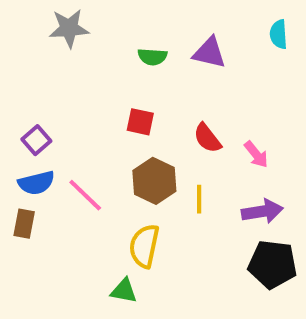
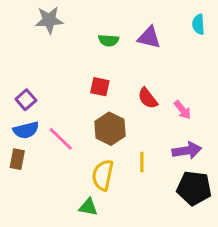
yellow line: (199, 199) -> (142, 162), moved

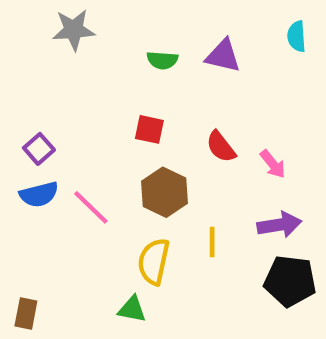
brown rectangle: (17, 159) -> (26, 313), moved

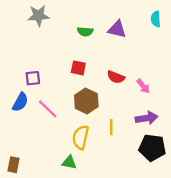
red semicircle: (221, 147) -> (116, 77), turned -30
purple square: (39, 149) -> (33, 78), moved, turned 35
blue semicircle: (39, 194) -> (20, 102), turned -48

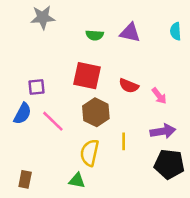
cyan semicircle: (156, 19) -> (176, 31), moved
red square: (78, 68) -> (87, 76), size x1.6
brown rectangle: (13, 165) -> (25, 179), moved

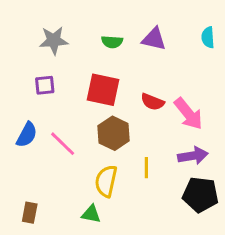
gray star: (43, 17) -> (54, 40), moved
purple square: (36, 87) -> (45, 85), moved
pink arrow: (159, 96) -> (188, 114), size x1.6

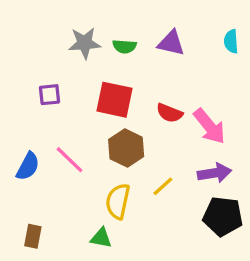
gray star: (54, 40) -> (85, 43), moved
blue semicircle: (27, 135) -> (28, 166), moved
yellow line: (146, 168) -> (163, 186), turned 48

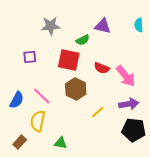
green semicircle: (125, 46) -> (83, 40), moved, turned -32
yellow semicircle: (118, 201) -> (38, 121), moved
brown rectangle: (33, 236) -> (20, 142), turned 32

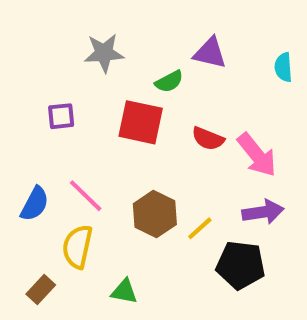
cyan semicircle: (139, 25) -> (283, 67), moved
brown hexagon: (76, 89) -> (155, 214), moved
black pentagon: (134, 130) -> (241, 265), moved

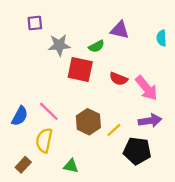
gray star: (104, 53) -> (59, 45), moved
purple square: (61, 116) -> (35, 23), moved

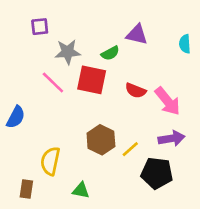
pink line: (49, 111) -> (53, 83), moved
blue semicircle: (20, 116) -> (16, 117), moved
brown rectangle: (23, 165) -> (26, 189), turned -35

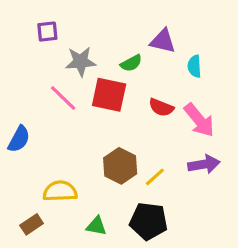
cyan semicircle: (185, 44) -> (194, 66), moved
yellow semicircle: (50, 161) -> (60, 191), turned 76
black pentagon: (157, 173) -> (149, 221), moved
brown rectangle: (26, 189) -> (32, 224), turned 48

